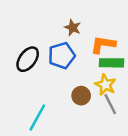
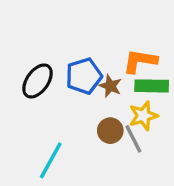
brown star: (73, 28) -> (110, 86), moved
yellow star: (105, 85) -> (143, 116), turned 30
gray line: (110, 104) -> (133, 139), moved

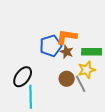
orange L-shape: (140, 61) -> (67, 37), moved
black ellipse: (38, 81) -> (23, 77), moved
cyan line: (51, 160) -> (31, 97), turned -30

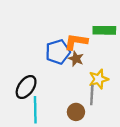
green rectangle: (92, 52) -> (104, 30), moved
brown circle: (67, 79) -> (76, 112), moved
gray line: (81, 84) -> (92, 95), turned 30

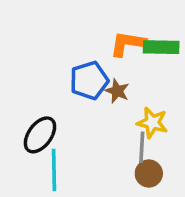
orange L-shape: (76, 42) -> (128, 44), moved
yellow star: (99, 79) -> (152, 123), turned 30
brown circle: (76, 112) -> (149, 174), moved

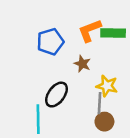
orange L-shape: (128, 44) -> (90, 31), turned -30
blue pentagon: (89, 80) -> (50, 42), moved
black ellipse: (40, 135) -> (56, 95), moved

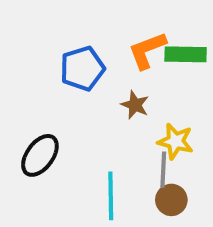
black ellipse: (56, 95) -> (40, 155), moved
cyan line: (38, 119) -> (111, 196), moved

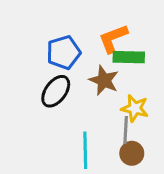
green rectangle: (186, 54) -> (129, 57), moved
brown star: (135, 105) -> (104, 80), size x1.4
black ellipse: (40, 155) -> (56, 91), moved

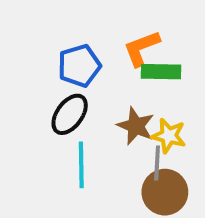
brown star: (104, 80) -> (136, 126), moved
cyan line: (85, 150) -> (81, 165), moved
brown circle: (132, 153) -> (165, 192), size x1.5

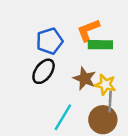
gray line: (157, 163) -> (110, 102), moved
cyan line: (81, 165) -> (63, 117), moved, turned 32

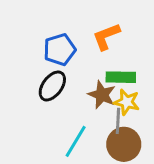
green rectangle: (100, 45) -> (121, 77), moved
gray line: (110, 102) -> (118, 121), moved

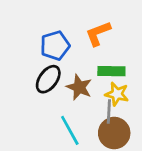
brown star: (102, 95) -> (79, 87), moved
cyan line: (76, 141) -> (70, 130), turned -60

